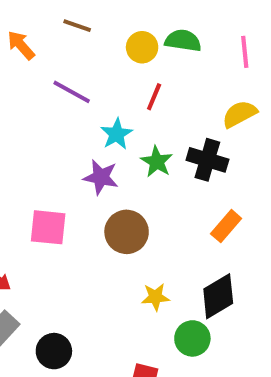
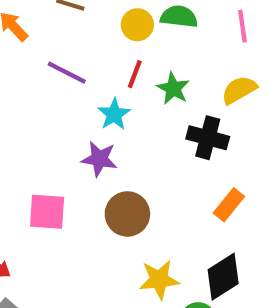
red line: (154, 97) -> (135, 74), moved
green star: (157, 162) -> (173, 88), moved
yellow star: (155, 297) -> (159, 280), size x1.4

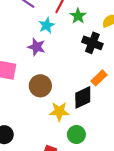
brown circle: (127, 214) -> (40, 86), moved
black diamond: (223, 277) -> (83, 97), moved

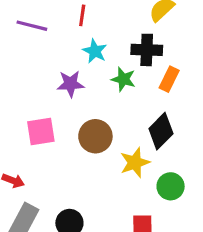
green star: (78, 16) -> (123, 79), moved
cyan star: (47, 25) -> (95, 51), moved
orange rectangle: (99, 78) -> (169, 79), moved

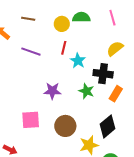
cyan star: (95, 51) -> (78, 61), moved

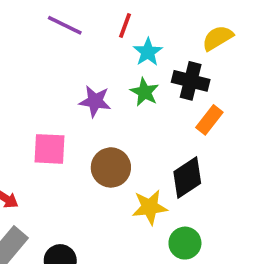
green star: (86, 91) -> (145, 92), moved

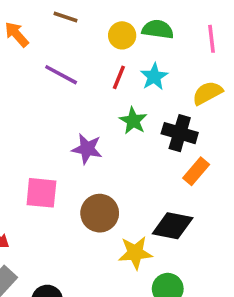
cyan star: (148, 52) -> (154, 77), moved
green star: (145, 92) -> (133, 121), moved
black diamond: (187, 177) -> (173, 226), turned 42

